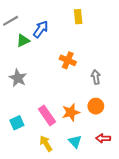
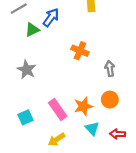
cyan triangle: (75, 141) -> (92, 128), moved
yellow arrow: (46, 144) -> (57, 140), turned -91

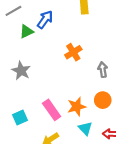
orange cross: (80, 51) -> (73, 52), turned 35

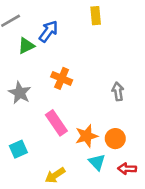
orange cross: (73, 52) -> (62, 78), moved, turned -35
orange circle: (103, 100) -> (115, 139), moved
pink rectangle: (52, 110) -> (56, 123), moved

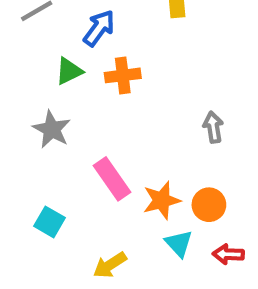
green triangle: (26, 46) -> (69, 71), moved
orange cross: (62, 78) -> (123, 75), moved, turned -30
cyan square: (18, 149) -> (50, 222), turned -36

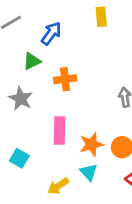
orange cross: (123, 75) -> (65, 79), moved
pink rectangle: (112, 179) -> (60, 131), turned 36
cyan triangle: (179, 243) -> (89, 172), moved

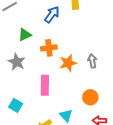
blue arrow: (51, 33) -> (52, 15), moved
orange star: (91, 144) -> (68, 63), moved

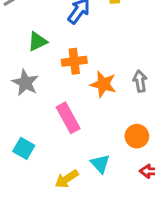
orange star: (68, 63) -> (103, 84), turned 30
pink rectangle: (45, 85) -> (68, 118), turned -30

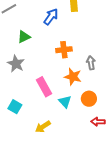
orange cross: (74, 61) -> (64, 50), moved
orange star: (103, 84) -> (73, 77), moved
cyan triangle: (100, 164) -> (65, 102), moved

